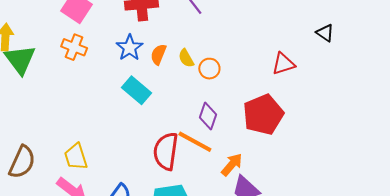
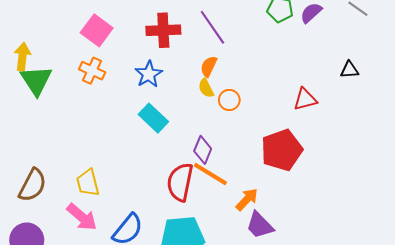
black triangle: (325, 33) -> (349, 70), turned -42
orange semicircle: (158, 54) -> (209, 66), moved
purple diamond: (208, 116) -> (203, 150), moved

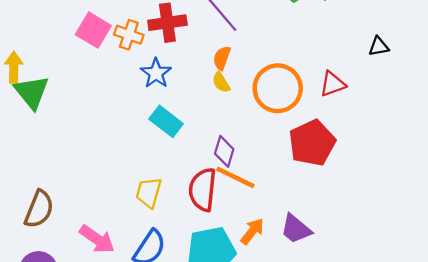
orange cross: (92, 71) -> (129, 35), moved
orange circle: (229, 100) -> (278, 88), moved, size x2.0
yellow trapezoid: (88, 183) -> (149, 193), moved, turned 36
orange arrow: (247, 199) -> (252, 231), moved

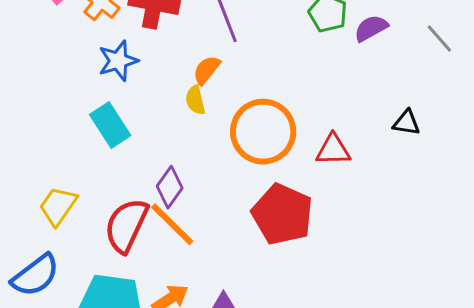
red pentagon: (312, 143) -> (282, 214), turned 30

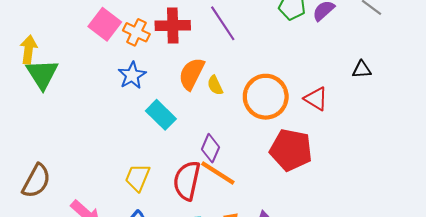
blue star: (118, 61) -> (132, 75), moved
orange semicircle: (207, 70) -> (192, 74), moved, size x1.5
red triangle: (333, 150) -> (316, 99), turned 45

